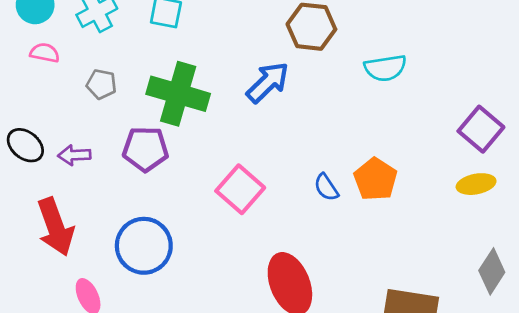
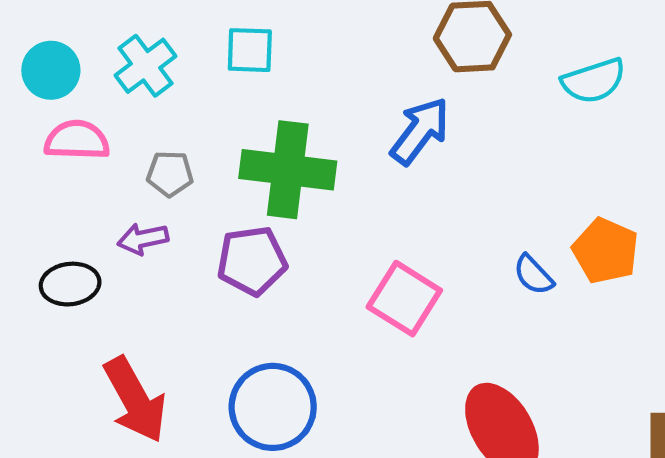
pink semicircle: (45, 53) -> (77, 140), size x1.4
black ellipse: (25, 145) -> (70, 284), turned -36
purple arrow: (74, 155) -> (143, 239), moved

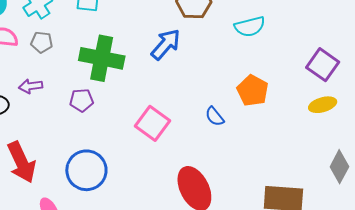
gray pentagon: (170, 174) -> (42, 42), moved
orange pentagon: (606, 251) -> (253, 91), moved
purple pentagon: (252, 261) -> (82, 100), size x0.7

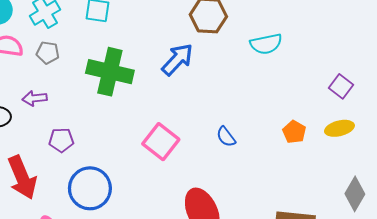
purple square: (323, 65) -> (341, 86), size x0.7
orange pentagon: (253, 91) -> (294, 132), moved, size x0.7
purple pentagon: (82, 100) -> (61, 140), moved

